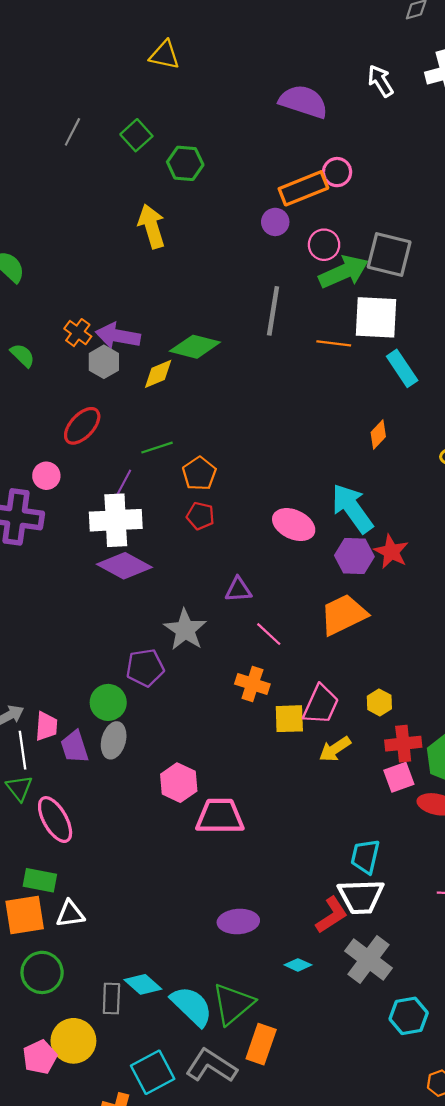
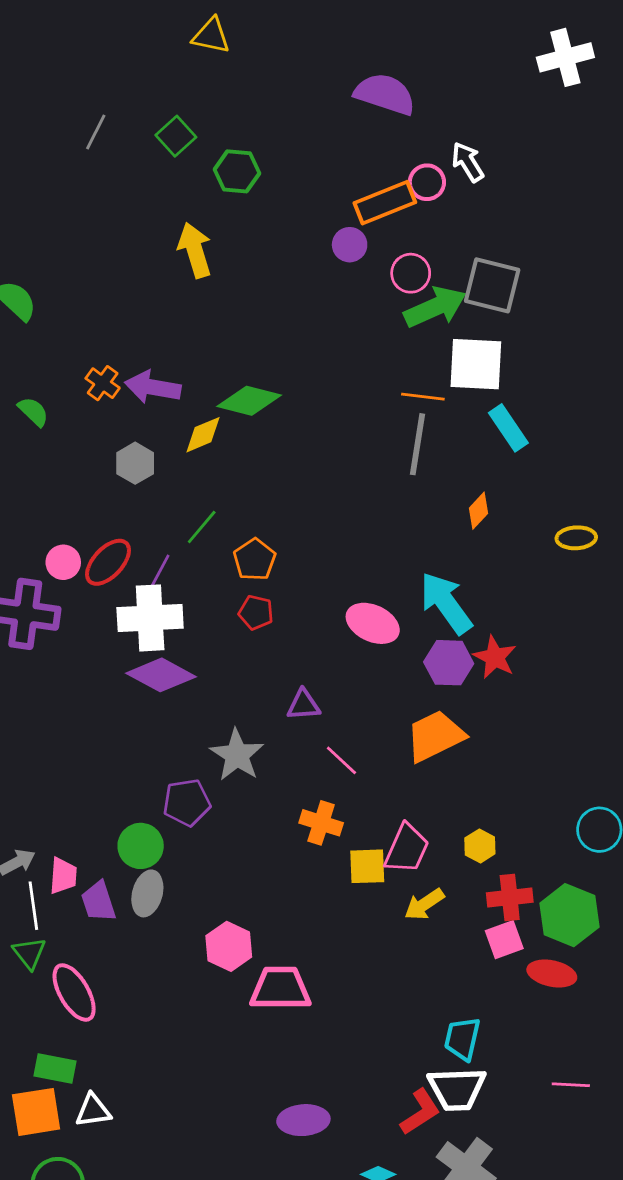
white arrow: (380, 81) -> (468, 162), moved
gray line: (273, 311) -> (417, 444), moved
gray hexagon: (104, 362) -> (135, 463), moved
red ellipse: (82, 426) -> (108, 562), moved
green line: (157, 448) -> (202, 527), turned -32

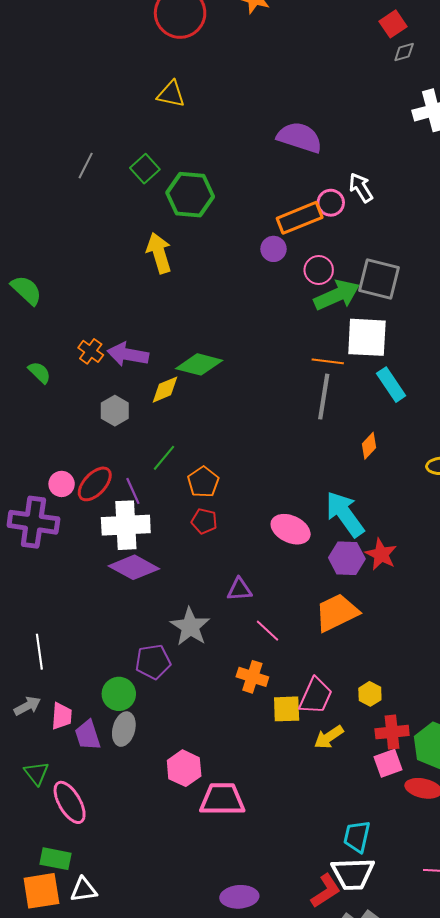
green hexagon: (237, 171) -> (190, 195), size x1.4
purple line: (160, 572) -> (133, 491), turned -52
white line: (33, 906) -> (39, 652), moved

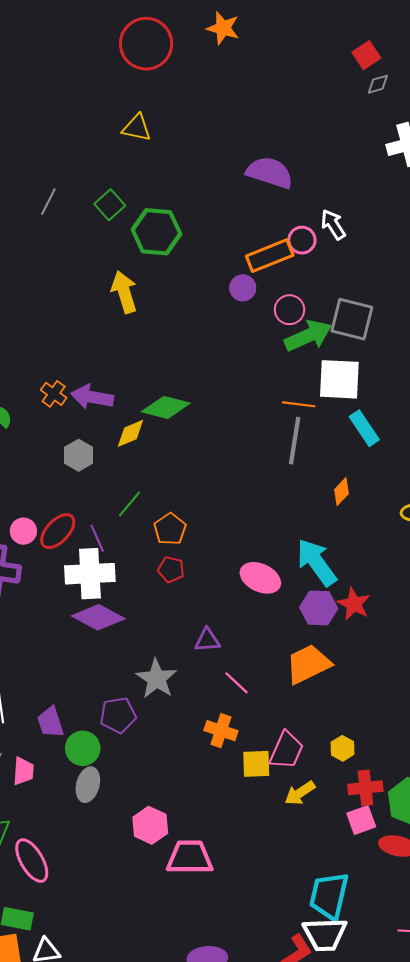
purple trapezoid: (88, 735) -> (50, 722), moved
cyan trapezoid: (357, 837) -> (329, 896), size x1.4

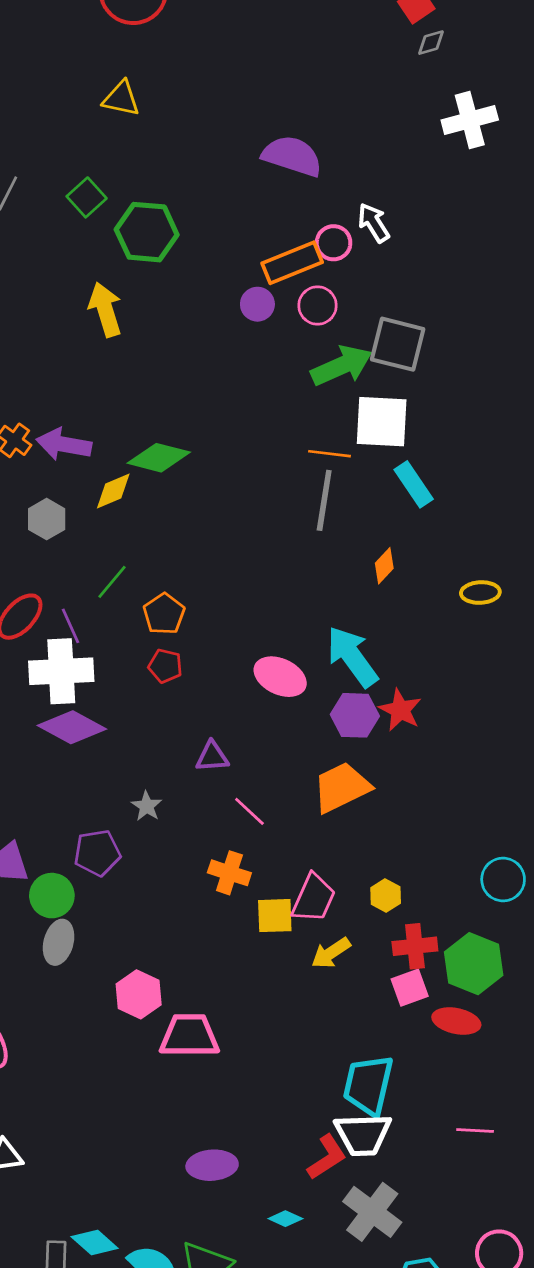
pink circle: (289, 310) -> (318, 306), moved
gray star: (156, 679) -> (147, 806), size x0.6

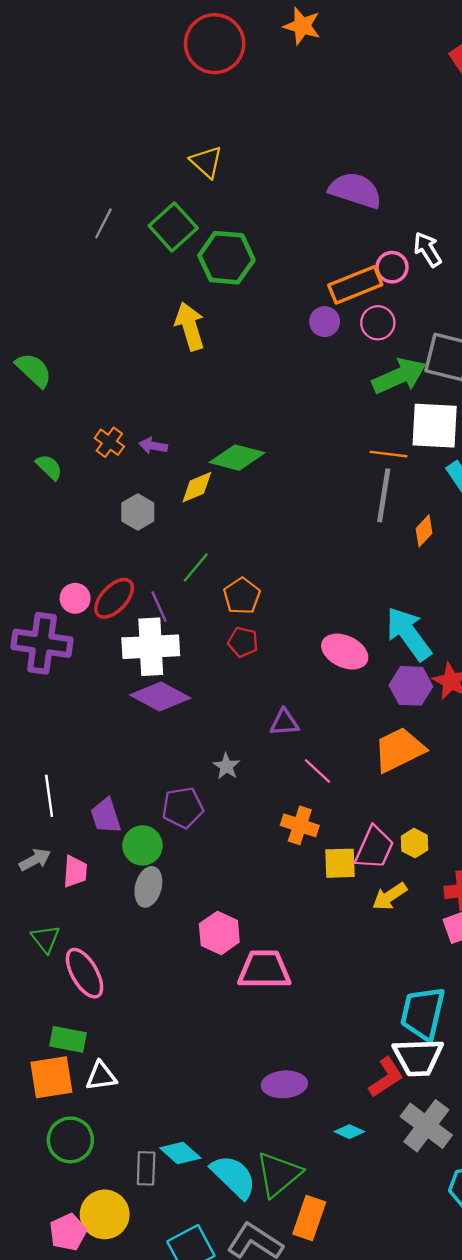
yellow triangle: (121, 99) -> (206, 162), moved, turned 30
green square: (87, 197) -> (173, 227), size x1.4
purple arrow: (64, 444) -> (153, 446), size x0.6
orange diamond: (384, 566) -> (424, 531), moved
yellow hexagon: (386, 896) -> (414, 843), moved

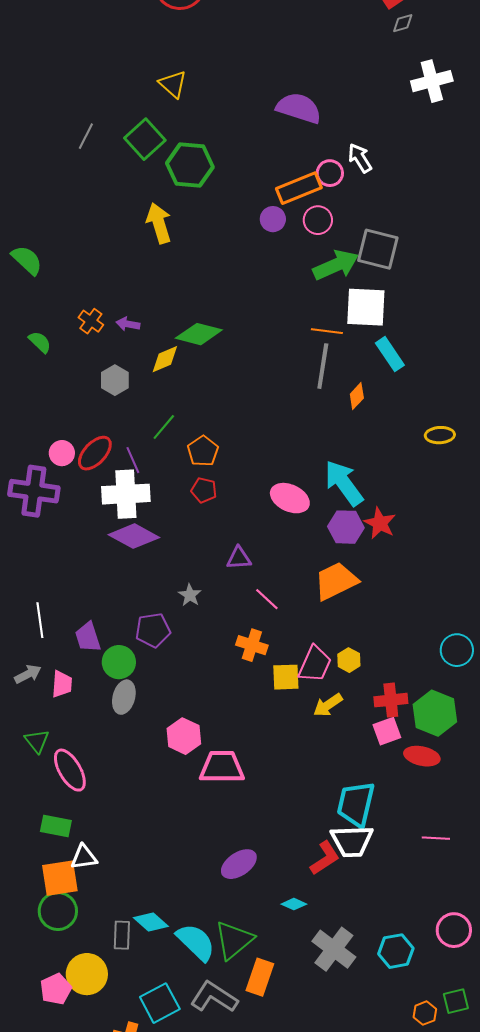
orange square: (51, 1077) -> (60, 878), moved
purple ellipse: (284, 1084) -> (239, 864), turned -30
gray cross: (426, 1126) -> (334, 949), moved

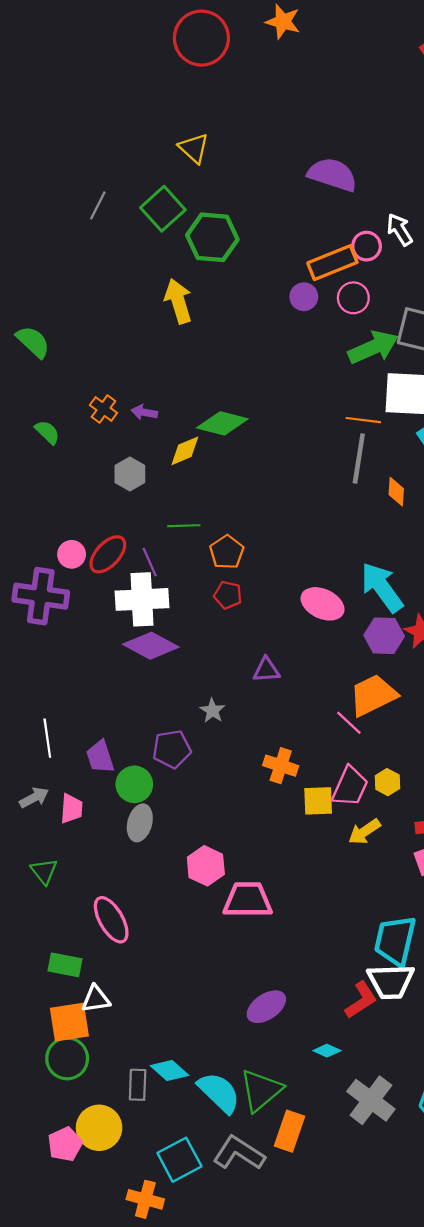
orange diamond: (357, 396) -> (396, 492), turned -40
green line: (164, 427) -> (184, 526), turned 48
pink line: (267, 599) -> (349, 723), moved
pink ellipse: (70, 770) -> (111, 920), moved

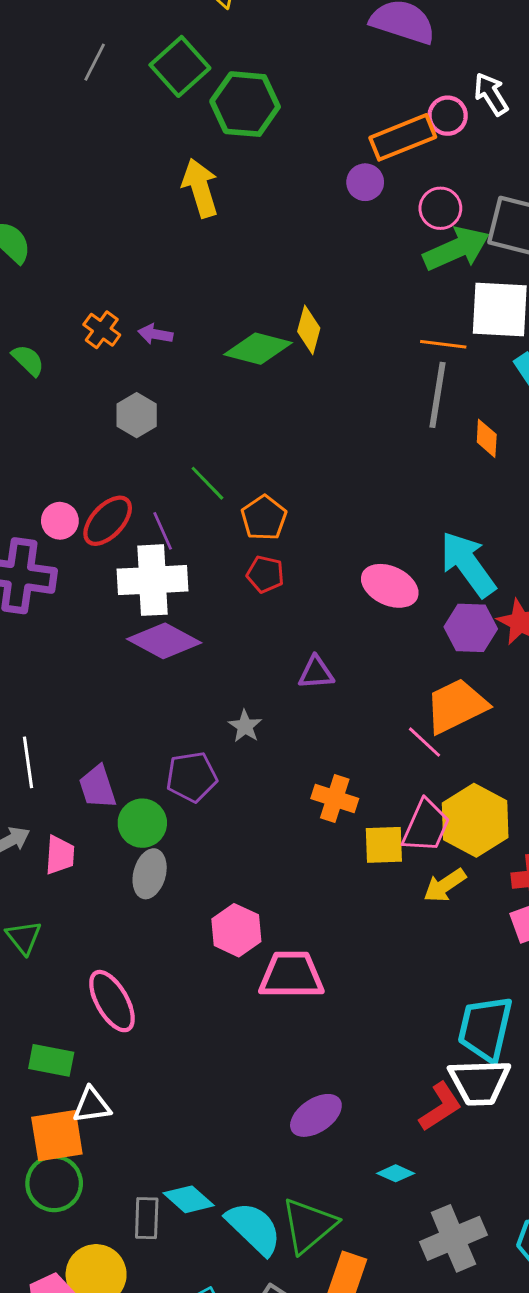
pink circle: (353, 298) -> (440, 208), moved
yellow diamond: (185, 451) -> (309, 330), moved, turned -52
green line: (184, 526) -> (207, 483), turned 48
yellow hexagon: (387, 782) -> (475, 820), size x2.0
gray cross: (371, 1100) -> (453, 1238), turned 30

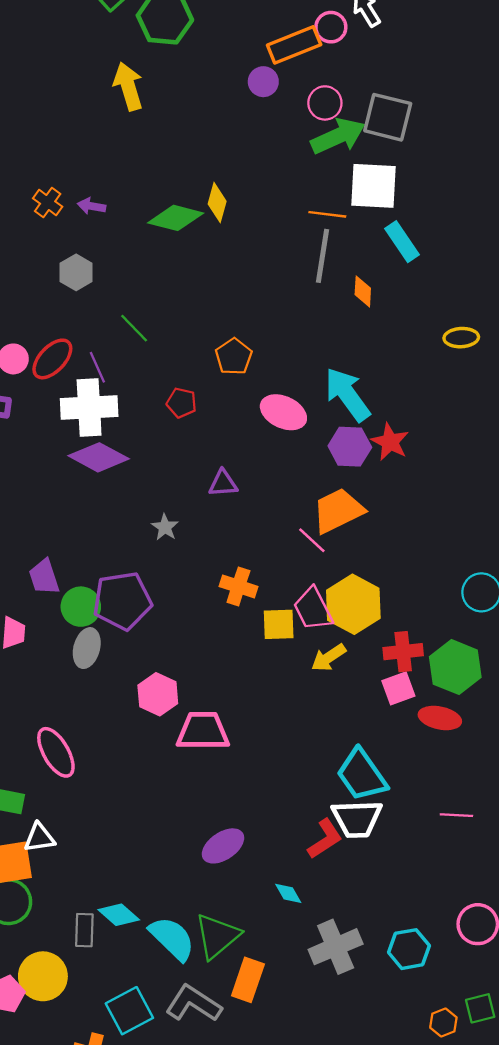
orange pentagon: (264, 518) -> (234, 357), moved
purple pentagon: (192, 777) -> (122, 601), moved, size x1.4
pink trapezoid: (426, 826) -> (313, 609), turned 129
cyan trapezoid: (485, 1029) -> (362, 775), turned -48
cyan diamond: (396, 1173) -> (288, 893), turned 36

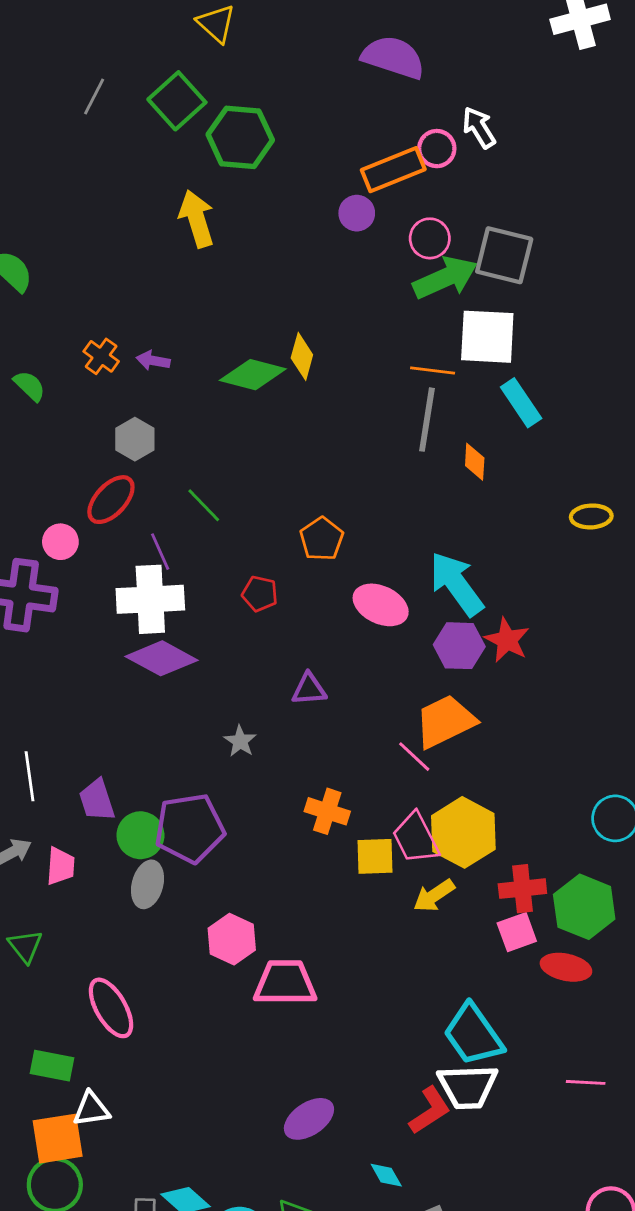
red ellipse: (52, 359) -> (111, 500), moved

